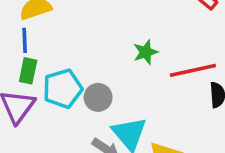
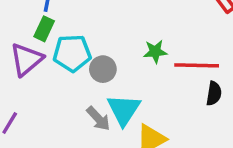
green star: (146, 52) -> (155, 52), moved

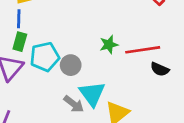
black semicircle: (214, 93) -> (160, 69), turned 114

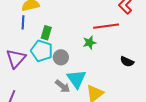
green rectangle: (20, 42) -> (46, 33), moved
red line: (143, 50) -> (106, 26), moved
cyan pentagon: (45, 57) -> (42, 51), turned 30

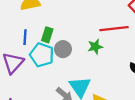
blue line: (23, 22) -> (25, 37), moved
gray circle: (61, 57) -> (63, 49), moved

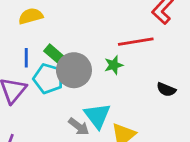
green rectangle: (47, 35) -> (54, 53), turned -64
gray circle: (63, 49) -> (74, 70), size x1.6

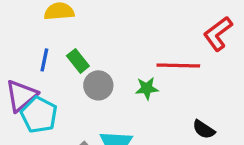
gray circle: (74, 70) -> (98, 85), size x0.7
cyan pentagon: (48, 79) -> (39, 115), moved

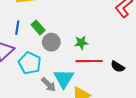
red line: (178, 66) -> (89, 61), moved
cyan pentagon: (39, 115) -> (30, 63), moved

